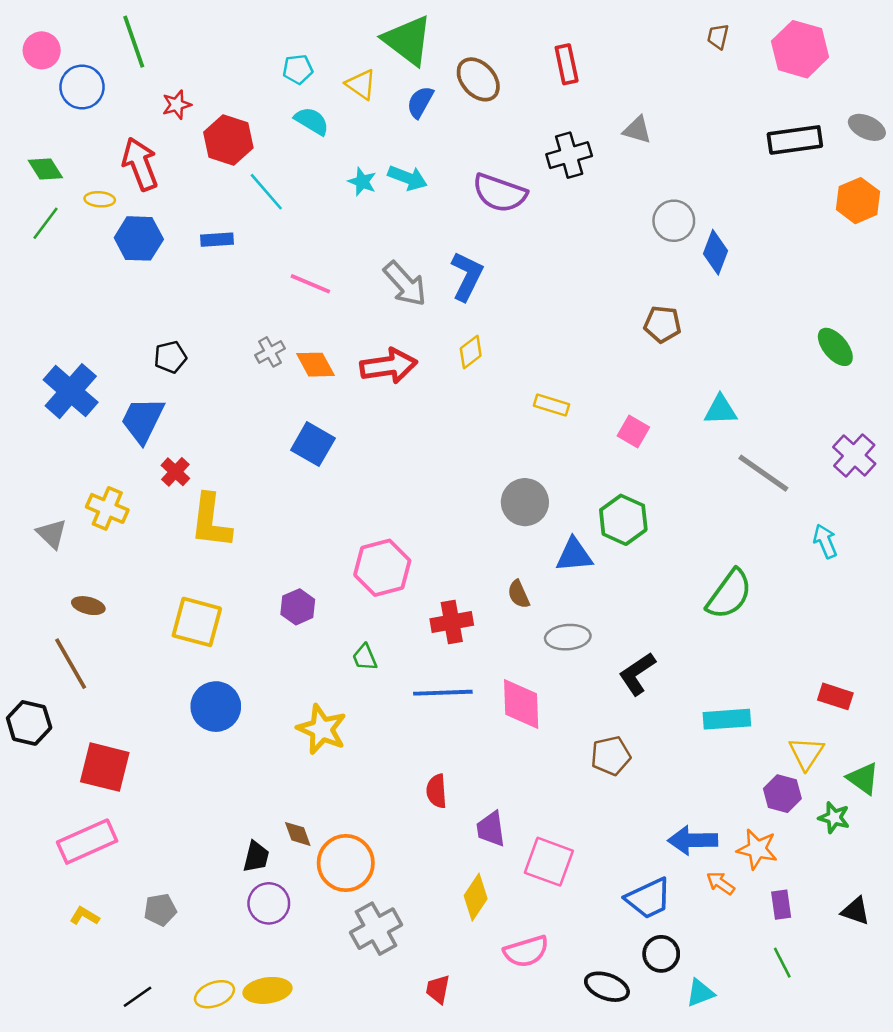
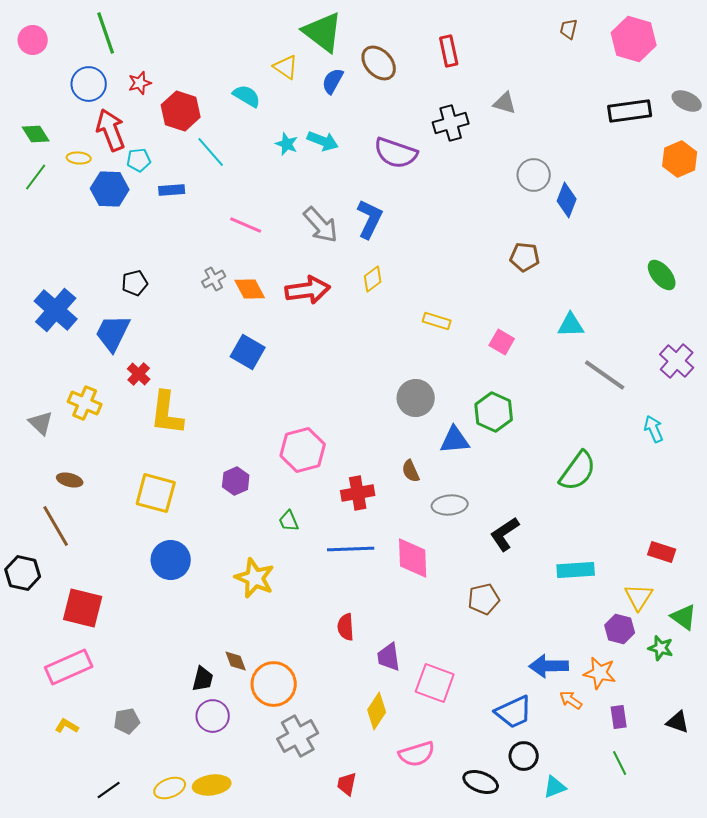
cyan pentagon: (298, 69) -> (139, 160), moved
blue circle: (82, 87) -> (89, 84), moved

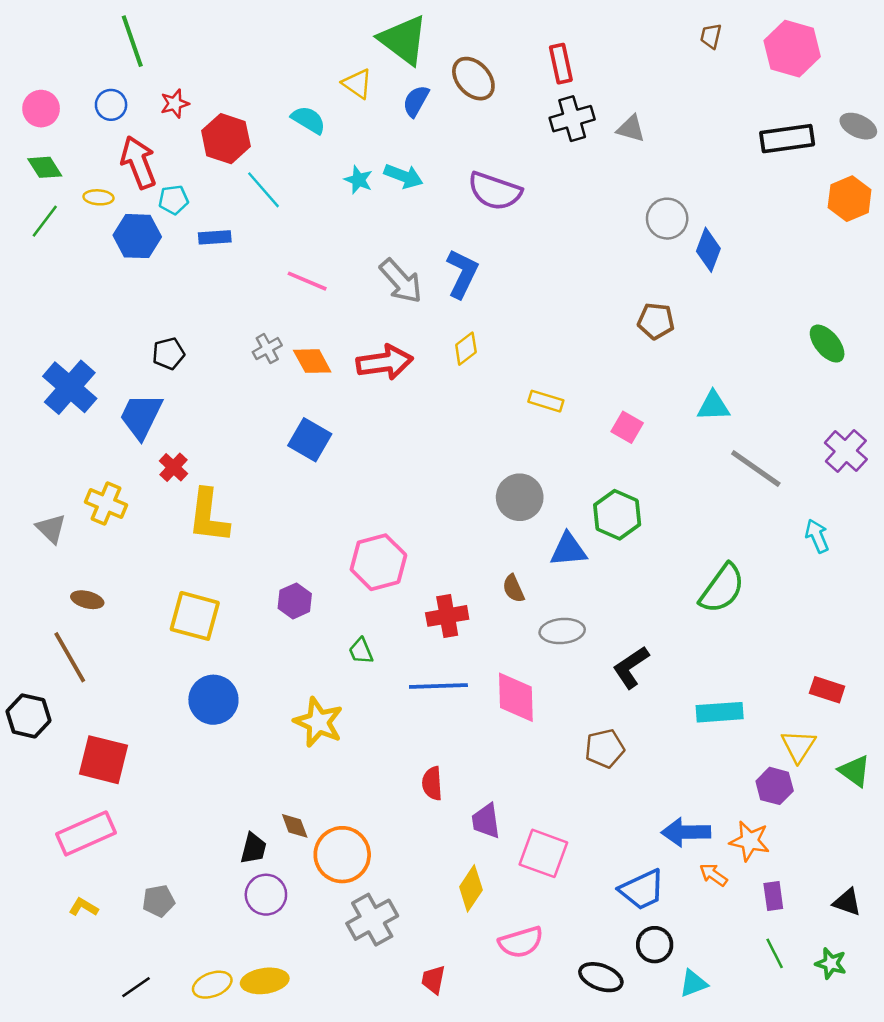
pink circle: (33, 40) -> (41, 109), moved
blue circle: (89, 84) -> (111, 105), size x0.7
black cross: (451, 123) -> (572, 119), moved
green star: (661, 648) -> (831, 963), moved

